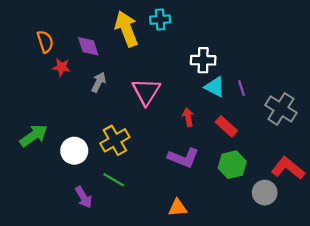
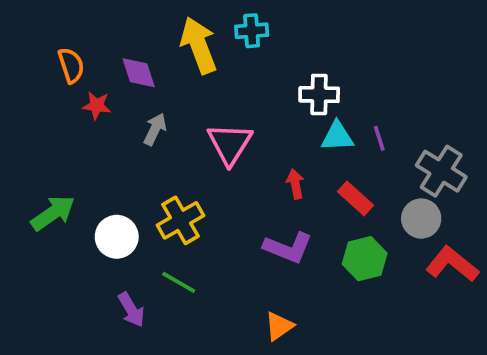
cyan triangle: (215, 87) -> (337, 136), turned -30
gray circle: (265, 193) -> (421, 219), moved
orange triangle: (178, 208) -> (279, 326), turned -30

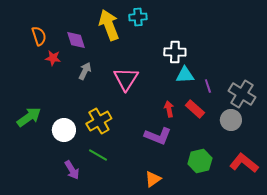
purple line: (379, 138) -> (208, 86), moved
red arrow: (295, 184) -> (169, 109), moved
green hexagon: (365, 259) -> (200, 161), moved
red L-shape: (452, 264) -> (244, 163), moved

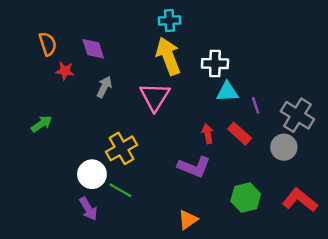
yellow arrow: (109, 25) -> (168, 56), moved
green arrow: (29, 117) -> (42, 124), moved, size x0.7
white circle: (64, 130) -> (92, 174), moved

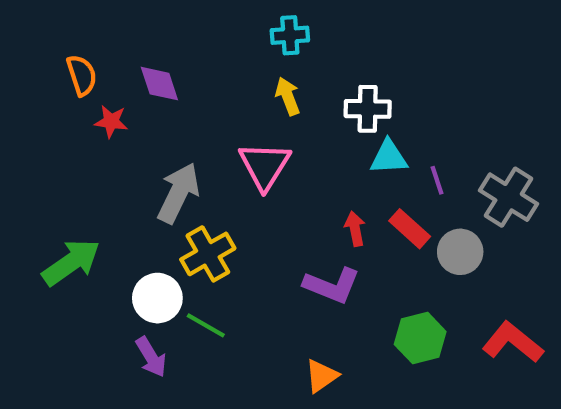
yellow arrow: (168, 56) -> (288, 96), size x0.6
gray arrow: (104, 87) -> (178, 193), moved, size x1.6
green arrow: (42, 124) -> (71, 262), moved, size x1.6
gray circle: (284, 147) -> (460, 252), moved

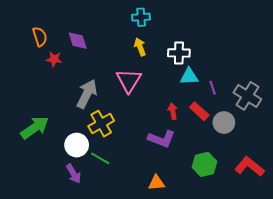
orange triangle: (321, 376) -> (156, 183), turned 30

